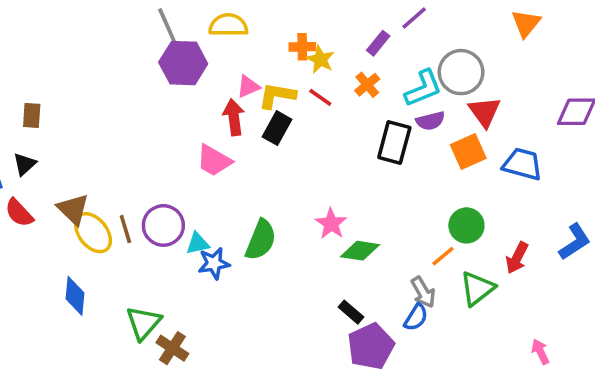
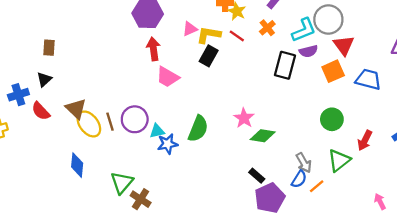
red arrow: (234, 117) -> (153, 49), moved
orange line: (443, 256) -> (317, 186), moved

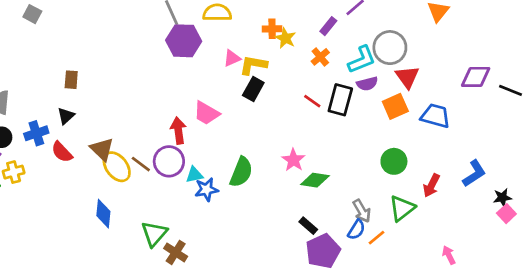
red line: (237, 36) -> (312, 101), moved
red arrow: (153, 49) -> (178, 131), moved
brown line: (110, 122) -> (141, 164), turned -36

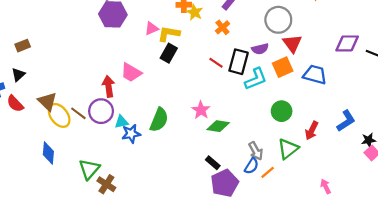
cyan L-shape: (362, 60) -> (256, 79), moved
brown rectangle: (71, 80) -> (23, 46), turned 64

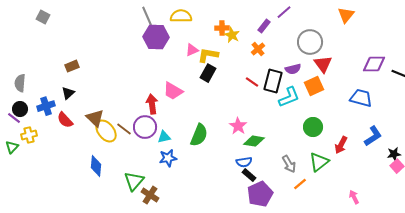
blue trapezoid: (315, 75) -> (361, 98), moved
blue star: (131, 134) -> (168, 158), moved
blue semicircle: (251, 166) -> (244, 162), moved, turned 49

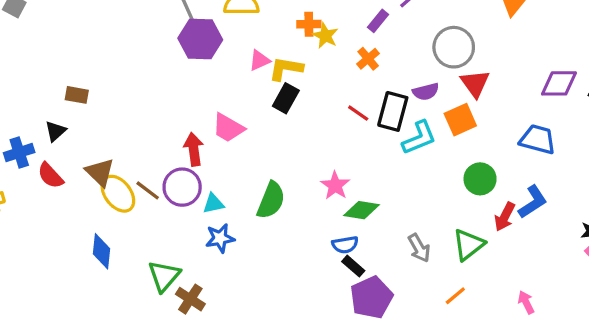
brown rectangle: (72, 66) -> (77, 95), moved, turned 32
green circle: (313, 127) -> (480, 179), moved
blue L-shape: (373, 136) -> (533, 202), moved
orange line: (300, 184) -> (455, 296), moved

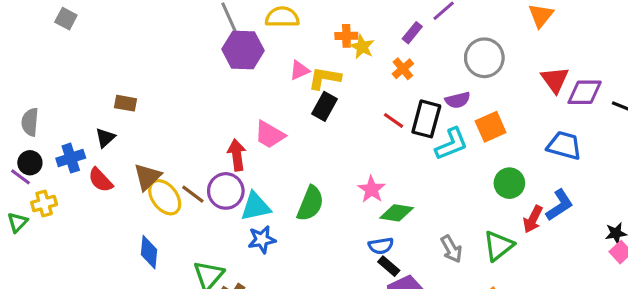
red triangle: (475, 83) -> (555, 80), moved
brown triangle: (100, 172) -> (147, 177), turned 32
cyan triangle: (213, 204) -> (256, 207), size x1.5

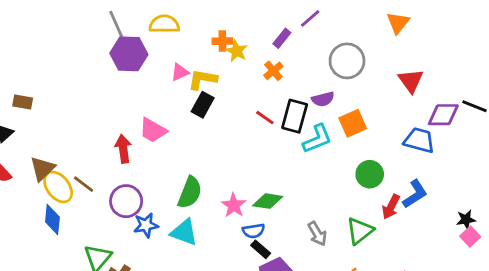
purple diamond: (585, 92) -> (443, 115), moved
pink star: (372, 189) -> (234, 205), moved
purple circle: (226, 191) -> (126, 201), moved
cyan triangle: (256, 207) -> (184, 232), moved, turned 32
blue diamond: (149, 252) -> (52, 220), moved

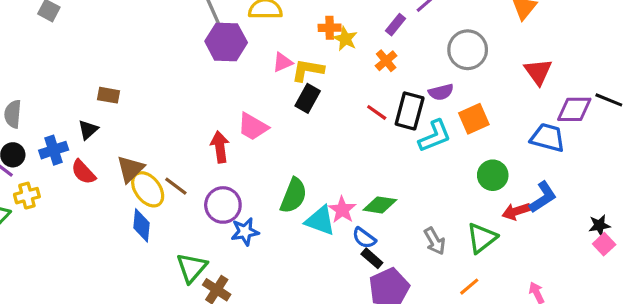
red arrow: (391, 207) -> (516, 211), turned 45
blue semicircle: (254, 231) -> (364, 238), turned 45
cyan triangle: (184, 232) -> (320, 221), moved

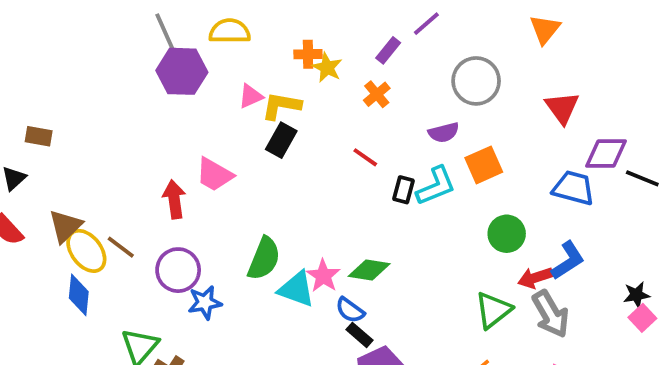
black line: (609, 100) -> (642, 178), moved
black rectangle: (410, 111) -> (403, 190), moved, size x0.6
gray arrow: (435, 241) -> (551, 314), moved, size x1.4

